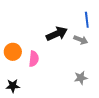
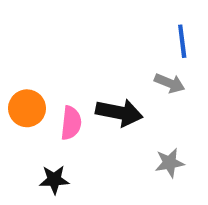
black arrow: (57, 34) -> (119, 113), moved, turned 35
black star: (13, 86) -> (54, 180), moved

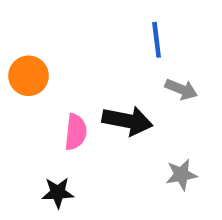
blue line: (182, 41) -> (157, 40), moved
orange circle: (27, 108) -> (29, 76), moved

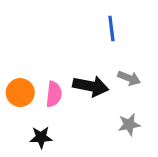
orange circle: (29, 76) -> (20, 93), moved
gray arrow: (181, 89) -> (129, 78), moved

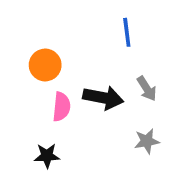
gray arrow: (129, 78) -> (147, 89), turned 35
orange circle: (20, 93) -> (45, 65), moved

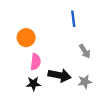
black arrow: (103, 98) -> (60, 75), moved
black star: (47, 156) -> (33, 84), moved

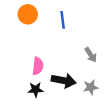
blue line: (73, 19) -> (63, 20), moved
orange circle: (26, 38) -> (28, 14), moved

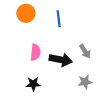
pink semicircle: (38, 66) -> (35, 52), moved
black arrow: (64, 81) -> (61, 60), moved

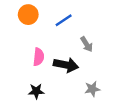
blue line: (59, 19) -> (64, 20), turned 63
gray arrow: (85, 51) -> (87, 44), moved

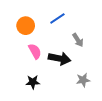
orange circle: (28, 15) -> (26, 26), moved
pink semicircle: (39, 57) -> (35, 51), turned -35

